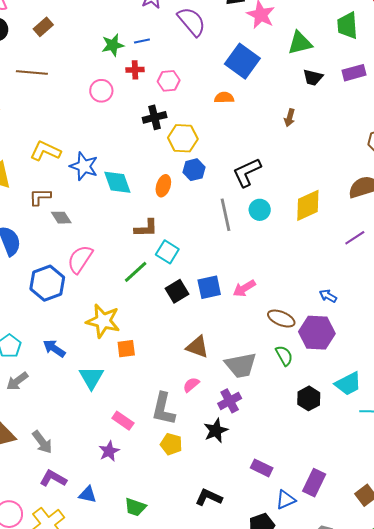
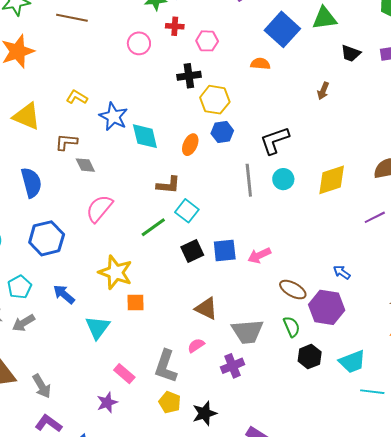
green triangle: (300, 43) -> (324, 18), moved
yellow L-shape: (45, 151) -> (77, 97), size x0.7
blue hexagon: (47, 283) -> (47, 238), moved
black hexagon: (309, 398) -> (310, 357), moved
black star: (216, 431) -> (205, 413), moved

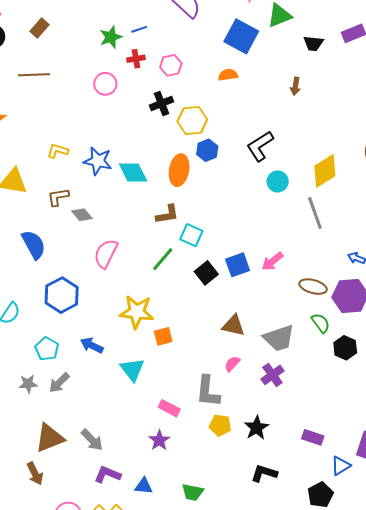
orange ellipse: (190, 145) -> (179, 170), size x1.4
gray line: (249, 180) -> (315, 213), moved

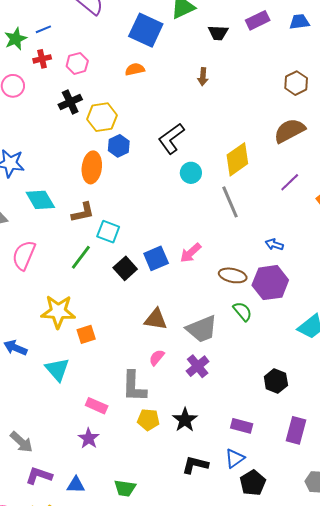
cyan diamond: (133, 173) -> (40, 200), moved
black hexagon: (345, 348) -> (276, 381), moved
blue triangle: (341, 466) -> (235, 458), moved

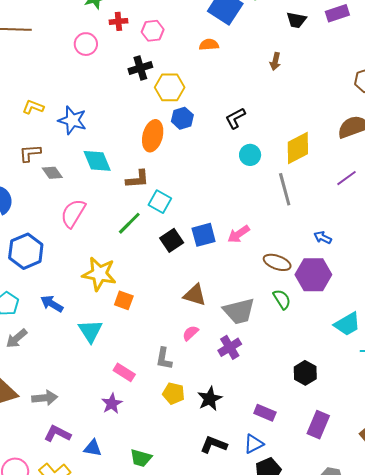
black L-shape: (171, 138) -> (235, 118), size x0.7
orange square: (86, 334) -> (124, 300), turned 30
gray L-shape: (134, 386) -> (164, 359), size x0.7
gray arrow: (21, 442) -> (45, 398), turned -55

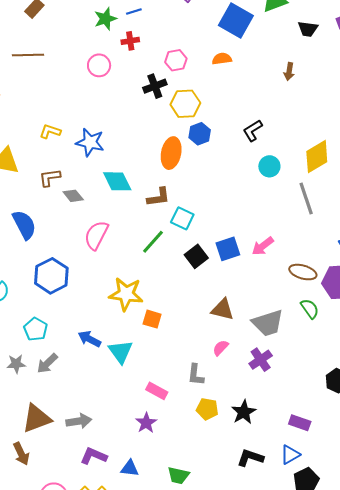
pink hexagon: (153, 31) -> (176, 60), moved
blue arrow: (52, 304) -> (89, 339), moved

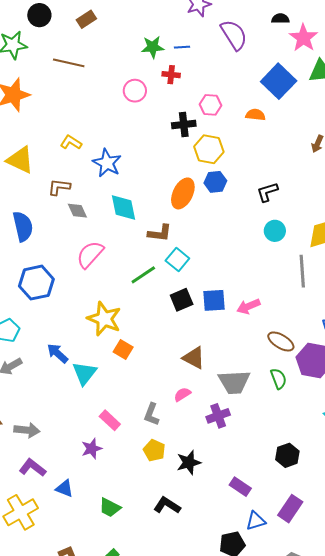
blue triangle: (290, 455) -> (256, 521), moved
black L-shape: (250, 458) -> (167, 505), moved

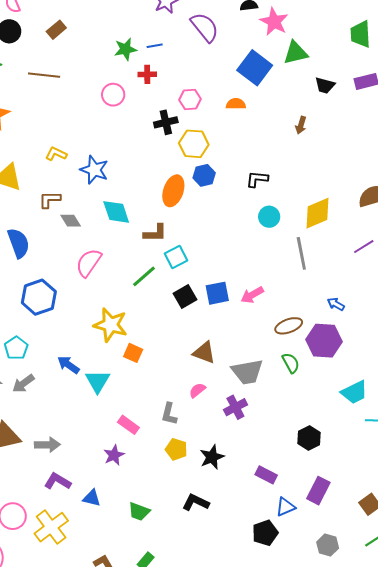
black L-shape: (267, 192) -> (257, 179), turned 30
cyan square: (177, 259) -> (176, 257), turned 30
brown ellipse: (281, 341) -> (289, 326), turned -44

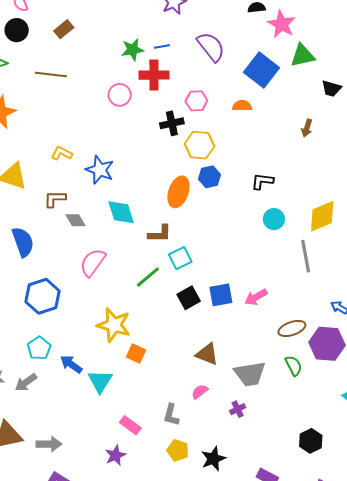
purple semicircle: (205, 27) -> (211, 47), moved
red cross: (147, 74) -> (154, 75), size x1.6
cyan pentagon: (16, 348) -> (39, 348), moved
purple cross: (235, 407) -> (238, 409), size x0.7

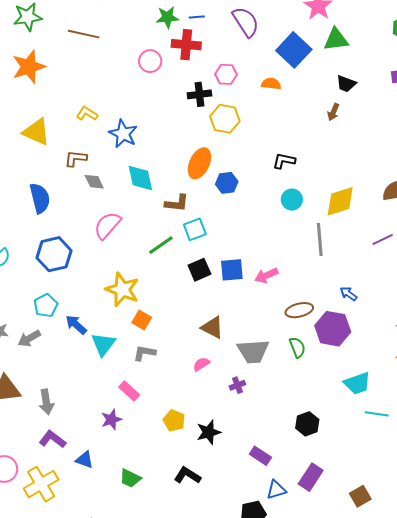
black trapezoid: (331, 89) -> (346, 84), moved
blue hexagon: (210, 177) -> (227, 183), moved
gray L-shape: (171, 415) -> (144, 353), moved, turned 80
gray arrow: (49, 444) -> (46, 402), turned 75

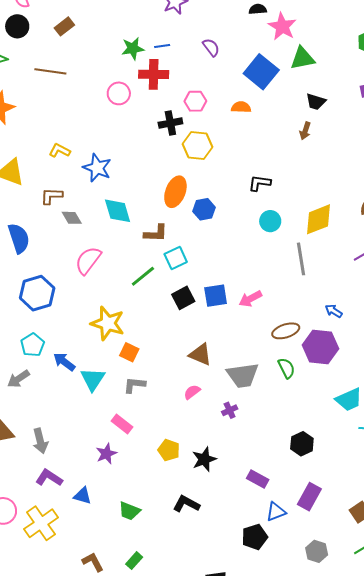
purple semicircle: (246, 22) -> (211, 47), size x0.6

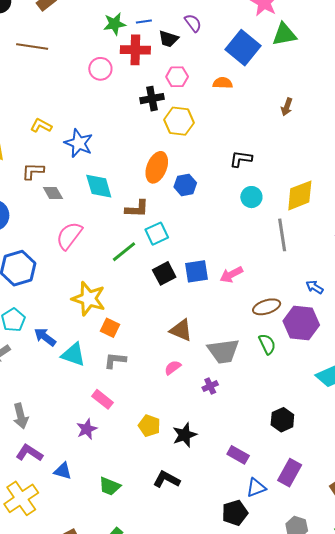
black trapezoid: (316, 102) -> (168, 39), moved
cyan triangle: (93, 379) -> (73, 355), turned -44

